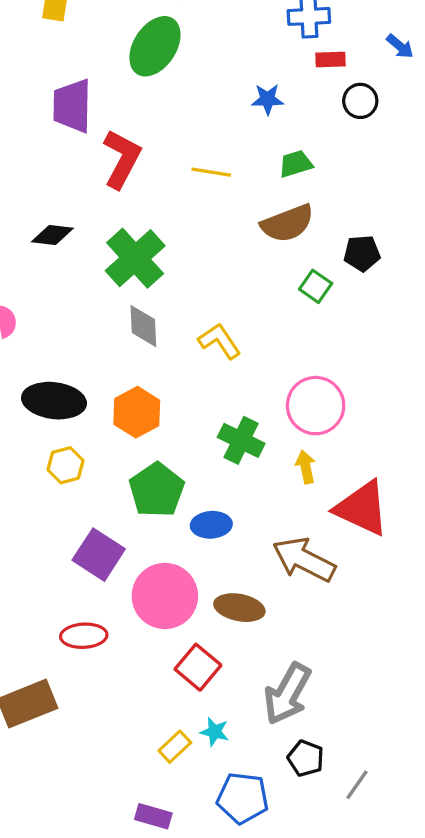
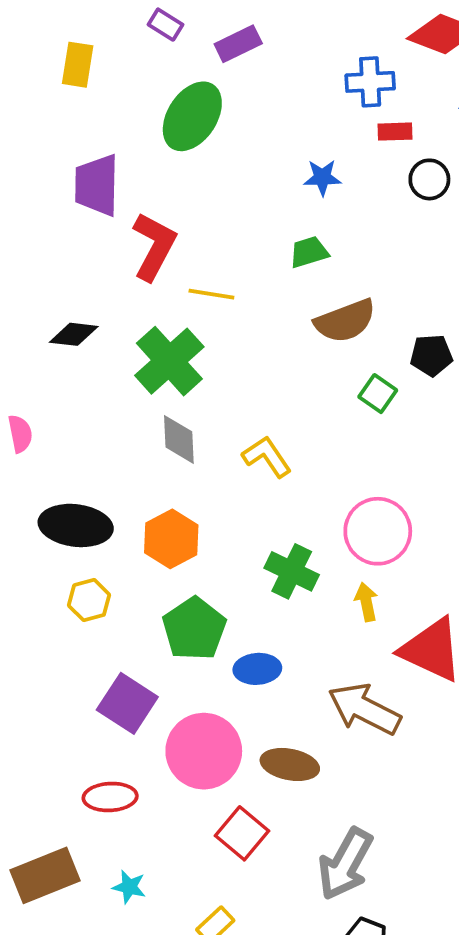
green trapezoid: (296, 164) -> (309, 252), moved
yellow line: (211, 172) -> (211, 294), moved
cyan star: (215, 732) -> (129, 887), moved

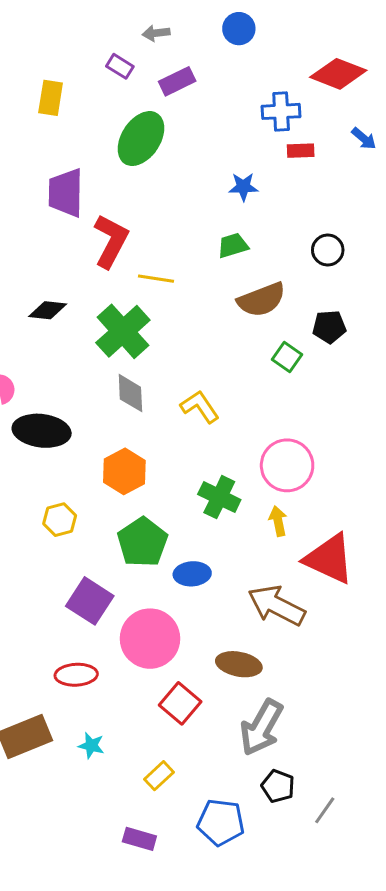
black circle: (429, 179) -> (328, 250), moved
black ellipse: (76, 525) -> (42, 431), moved
brown ellipse: (290, 764) -> (239, 664), moved

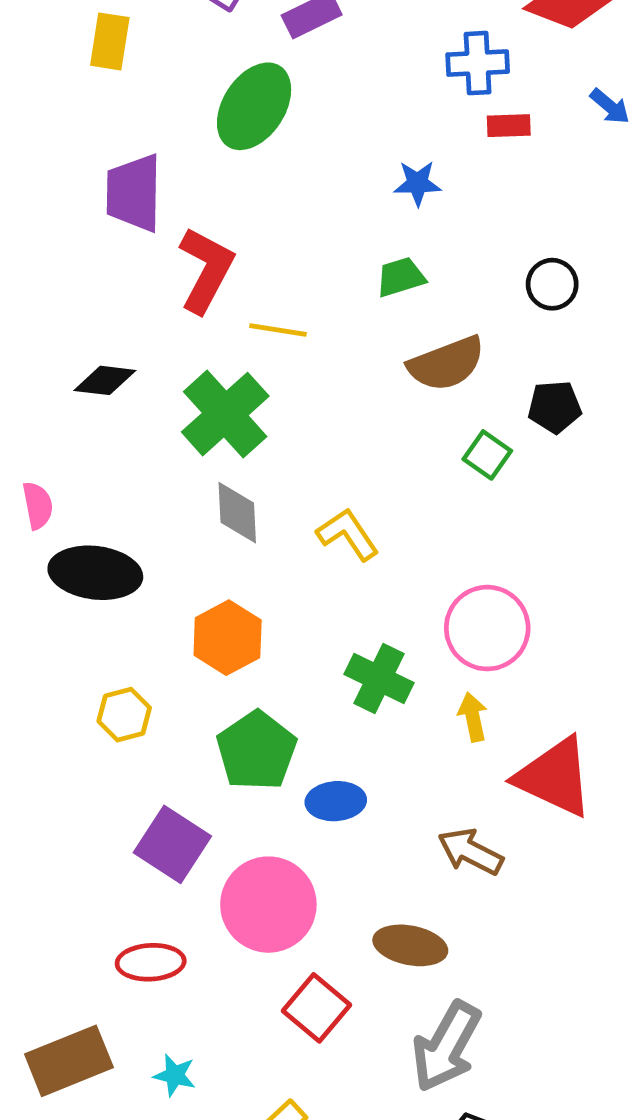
brown arrow: (277, 605) -> (470, 852), size x0.7

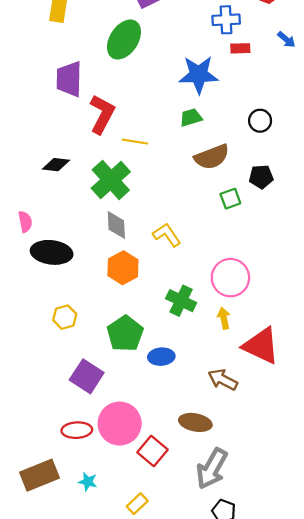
blue star: (418, 183) -> (199, 75), size x1.8
green square: (487, 455) -> (230, 199), turned 35
orange hexagon: (228, 638) -> (123, 268), moved
pink circle: (268, 905) -> (120, 424), moved

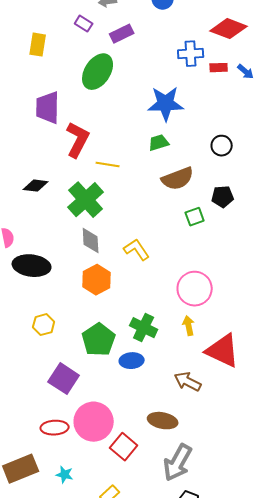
red rectangle: (240, 48) -> (219, 68), moved
green cross: (181, 301) -> (144, 328), moved

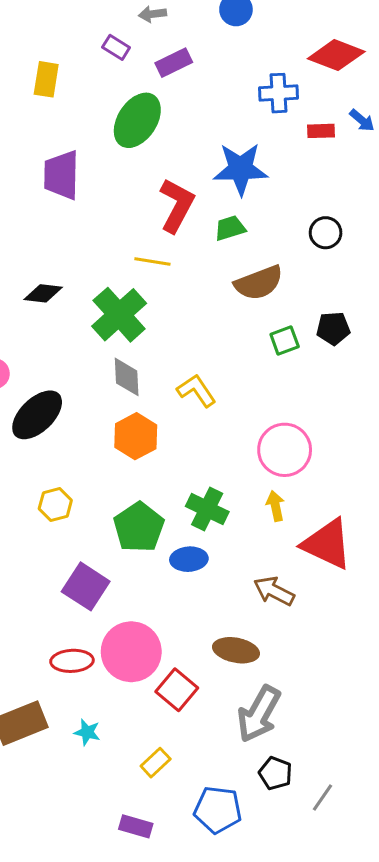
red rectangle: (219, 68) -> (321, 131), moved
red L-shape: (78, 140) -> (177, 205), moved
black pentagon: (223, 197) -> (333, 328), moved
black ellipse: (32, 266) -> (37, 415), turned -51

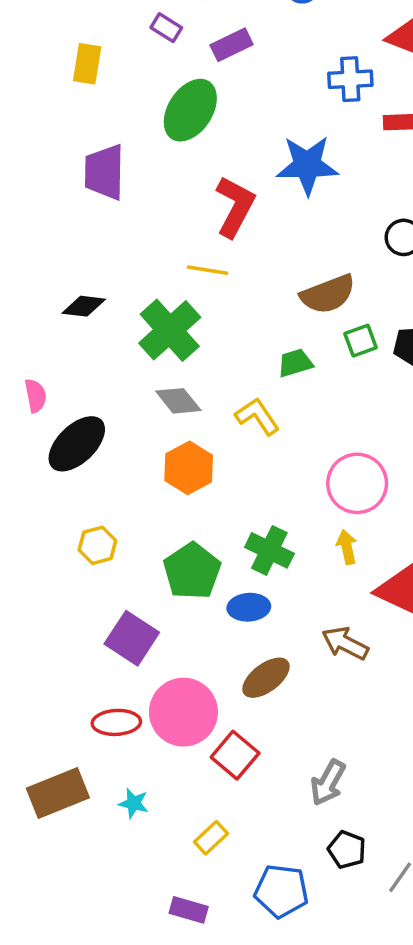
green trapezoid: (230, 228) -> (295, 363), moved
green square: (285, 340) -> (361, 341), moved
gray diamond: (127, 377) -> (178, 401), turned -36
brown ellipse: (236, 650) -> (266, 678), moved, turned -48
gray arrow: (259, 714) -> (328, 783), size x0.7

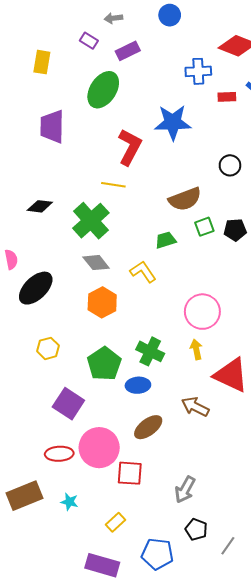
red square: (235, 755) -> (130, 473), turned -36
purple rectangle: (189, 910) -> (102, 565), size x1.5

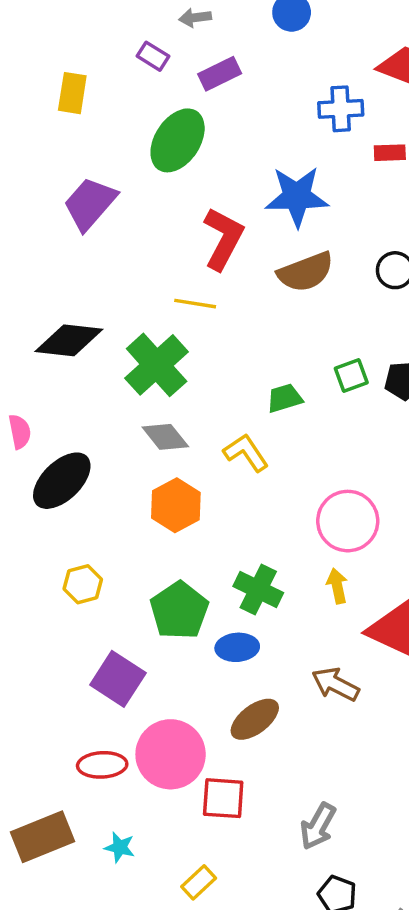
purple trapezoid: (52, 127) -> (90, 204), turned 40
brown semicircle: (185, 199) -> (306, 272), moved
black diamond: (40, 206) -> (69, 340), size x1.5

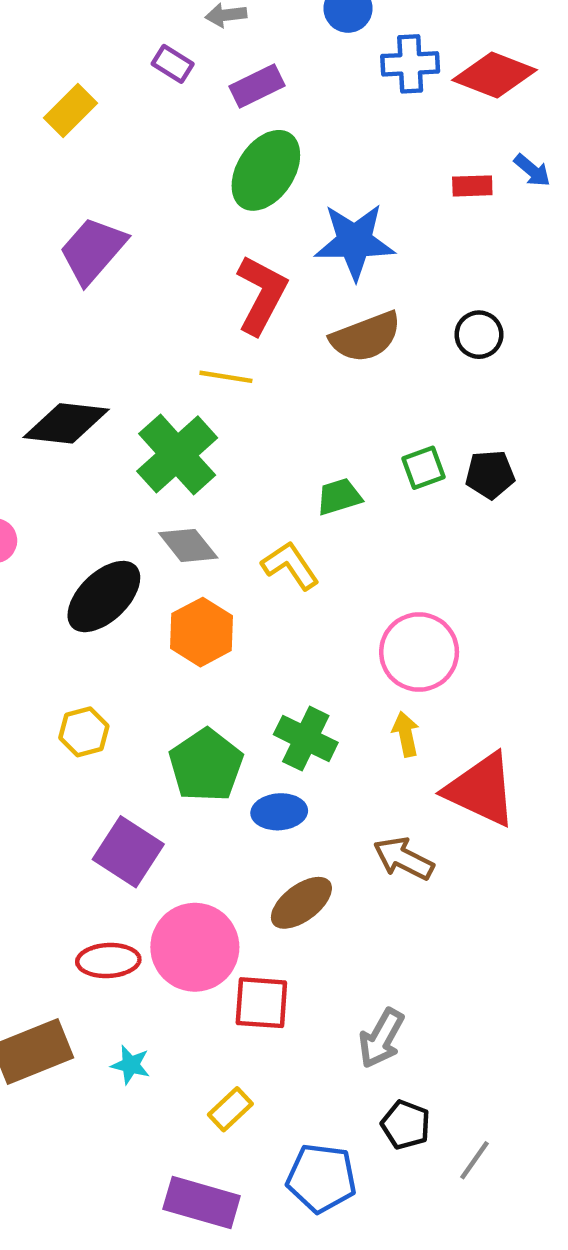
yellow rectangle: (72, 93) -> (71, 110), turned 36
blue cross: (341, 109) -> (410, 64), moved
green ellipse: (178, 140) -> (266, 170), moved
black ellipse: (62, 481) -> (104, 597), moved

